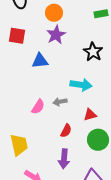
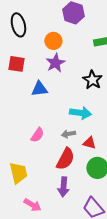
gray arrow: (60, 102) -> (68, 134), moved
red triangle: (90, 115) -> (89, 143), turned 32
red semicircle: (66, 131) -> (65, 159), size x1.6

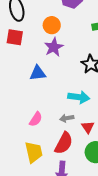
red square: (16, 64) -> (15, 37), moved
red triangle: (89, 143) -> (88, 127), turned 40
yellow trapezoid: (18, 173) -> (34, 152), moved

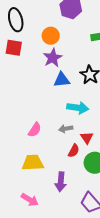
blue triangle: (38, 73) -> (62, 80), moved
red semicircle: (64, 143) -> (74, 151), moved, size x0.6
yellow trapezoid: (34, 152) -> (33, 163), turned -80

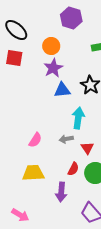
black ellipse: (16, 20) -> (16, 30), turned -35
cyan arrow: (78, 108) -> (78, 118), turned -90
red semicircle: (74, 151) -> (73, 169), moved
pink arrow: (30, 200) -> (20, 215), moved

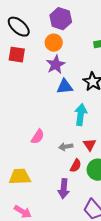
purple hexagon: (71, 18) -> (61, 19), moved
gray arrow: (66, 139) -> (66, 147), moved
yellow trapezoid: (33, 173) -> (20, 177), moved

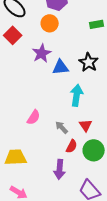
red square: (17, 55) -> (13, 35), turned 36
purple star: (56, 65) -> (42, 53), moved
gray arrow: (66, 147) -> (62, 127), turned 56

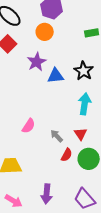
cyan arrow: (77, 95) -> (85, 104), moved
purple arrow: (60, 169) -> (47, 194), moved

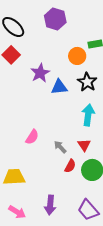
orange circle: (45, 32) -> (77, 56), moved

